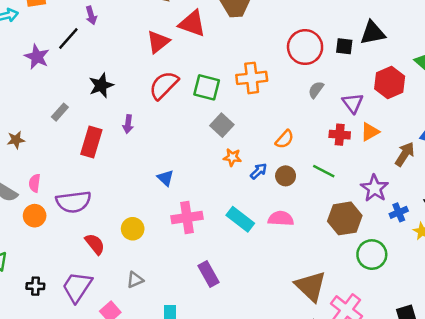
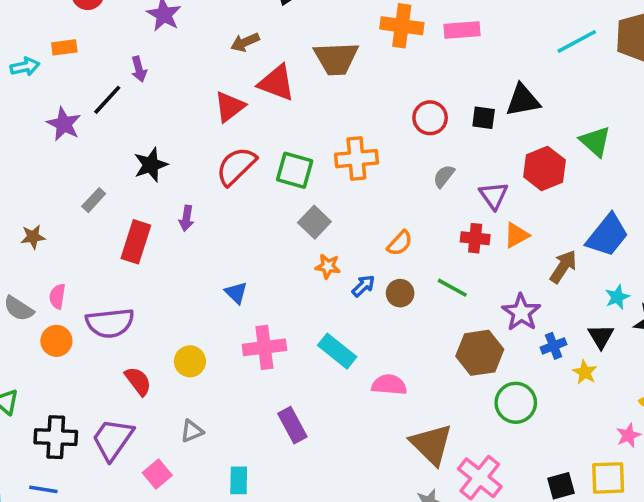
red circle: (305, 47) -> (430, 118), size x0.7
pink semicircle: (281, 219) -> (389, 385), moved
black cross: (35, 286) -> (56, 437), size x1.6

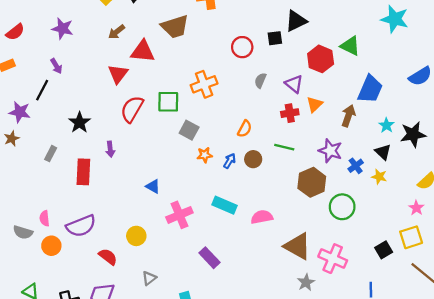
green triangle: (595, 141) -> (350, 46), moved
brown star: (33, 237) -> (12, 139), moved

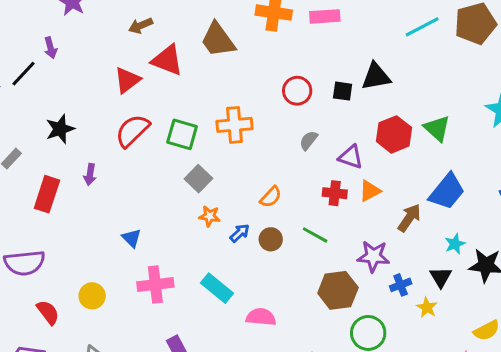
brown trapezoid: (175, 27) -> (218, 40), turned 56
purple triangle: (294, 84) -> (351, 157), turned -36
purple star: (330, 151) -> (373, 256), turned -30

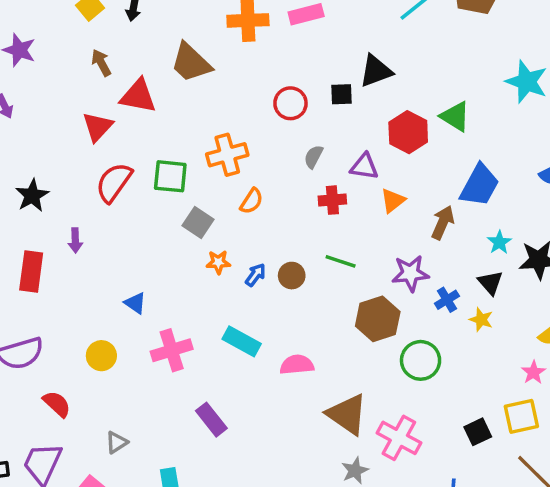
brown arrow: (141, 26) -> (101, 63), turned 95
red cross: (335, 193) -> (332, 200), moved
orange semicircle: (271, 197) -> (251, 201), moved
yellow circle: (92, 296) -> (101, 356), moved

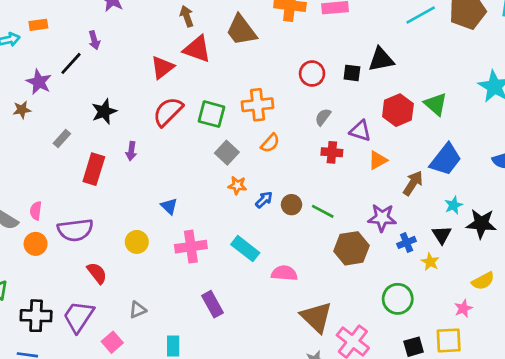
brown arrow: (101, 63) -> (187, 16), moved
green line: (341, 261) -> (323, 211), moved
green circle: (421, 360) -> (398, 299), moved

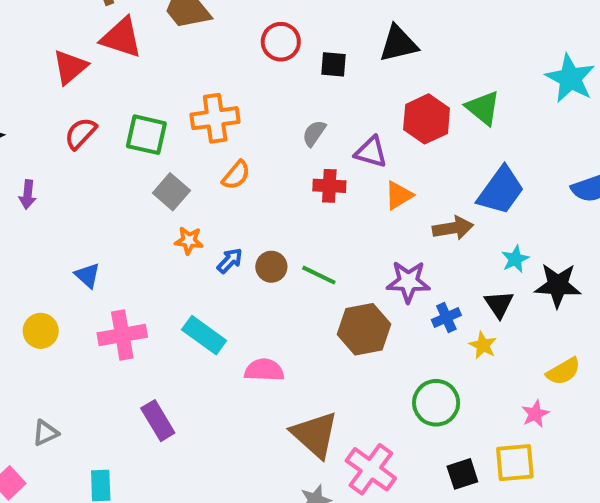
black square: (352, 73) -> (334, 64), moved
red circle: (312, 74) -> (281, 42), moved
red semicircle: (168, 112) -> (81, 133), size x0.7
brown arrow: (413, 183) -> (453, 228), turned 50

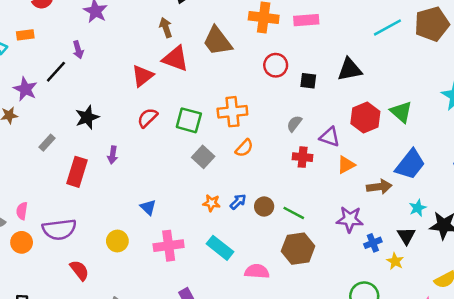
orange star: (189, 241) -> (212, 203), moved
brown hexagon: (364, 329) -> (298, 249), moved

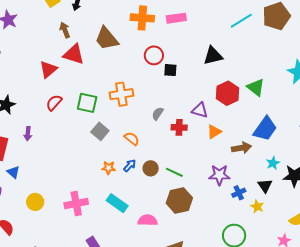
black square: (308, 81) -> (170, 70), moved
gray semicircle: (294, 124) -> (158, 114), moved
orange semicircle: (244, 148) -> (132, 139), moved, turned -91
blue triangle: (148, 207) -> (13, 172), moved

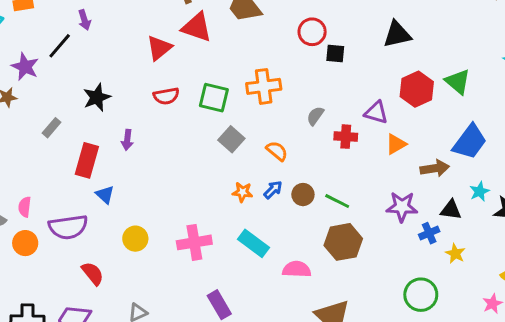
red semicircle: (54, 103) -> (166, 96), turned -144
black triangle: (265, 186) -> (451, 210), moved, turned -49

